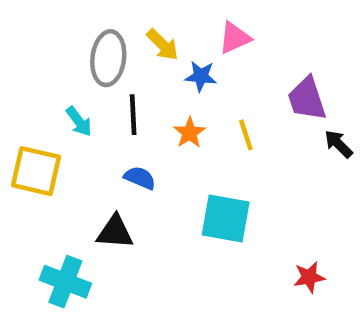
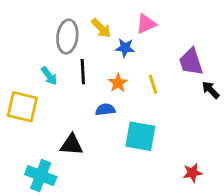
blue semicircle: (140, 178) -> (105, 110), moved, turned -30

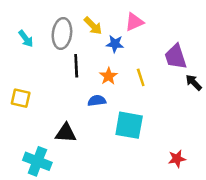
cyan arrow: (49, 76) -> (26, 39), moved
yellow square: (22, 107) -> (21, 98), size x0.7

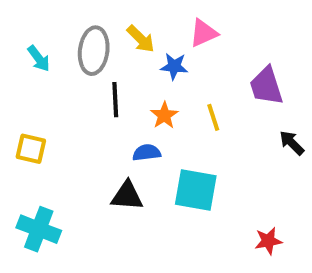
black arrow: (194, 83) -> (292, 143), moved
black triangle: (66, 133) -> (127, 196), moved
cyan cross: (37, 161) -> (39, 229), moved

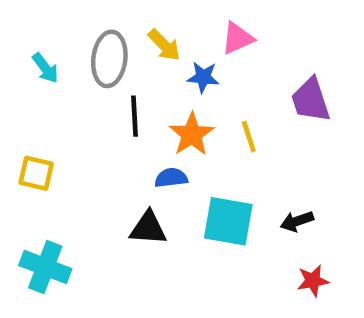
orange star: (164, 115) -> (192, 134), size x1.4
black arrow: (292, 143) -> (297, 221), moved, turned -64

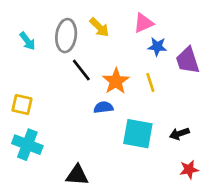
blue star: (203, 77) -> (157, 47), moved
black line: (134, 116) -> (81, 70), turned -35
black triangle: (148, 228) -> (77, 175), moved
cyan cross: (45, 267) -> (27, 145), moved

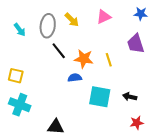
blue star: (157, 47) -> (141, 14), moved
orange star: (116, 81) -> (84, 59), turned -30
black arrow: (179, 134) -> (130, 97), turned 32

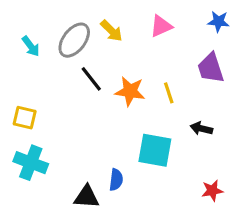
gray ellipse: (48, 26) -> (74, 40), turned 30
blue semicircle: (75, 78) -> (116, 180), moved, turned 104
black arrow: (130, 97) -> (201, 129), moved

